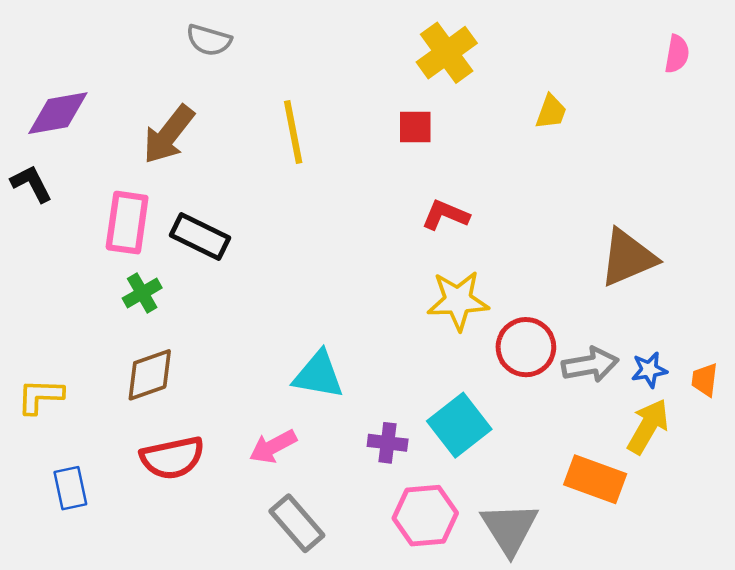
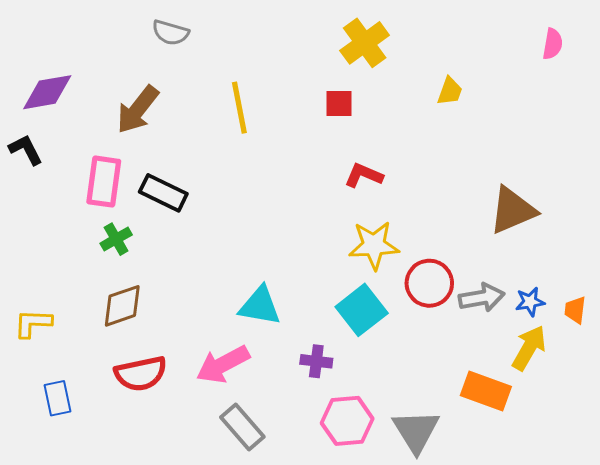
cyan square: (459, 425) -> (362, 310), moved
pink arrow: (273, 447) -> (223, 364), size x1.4

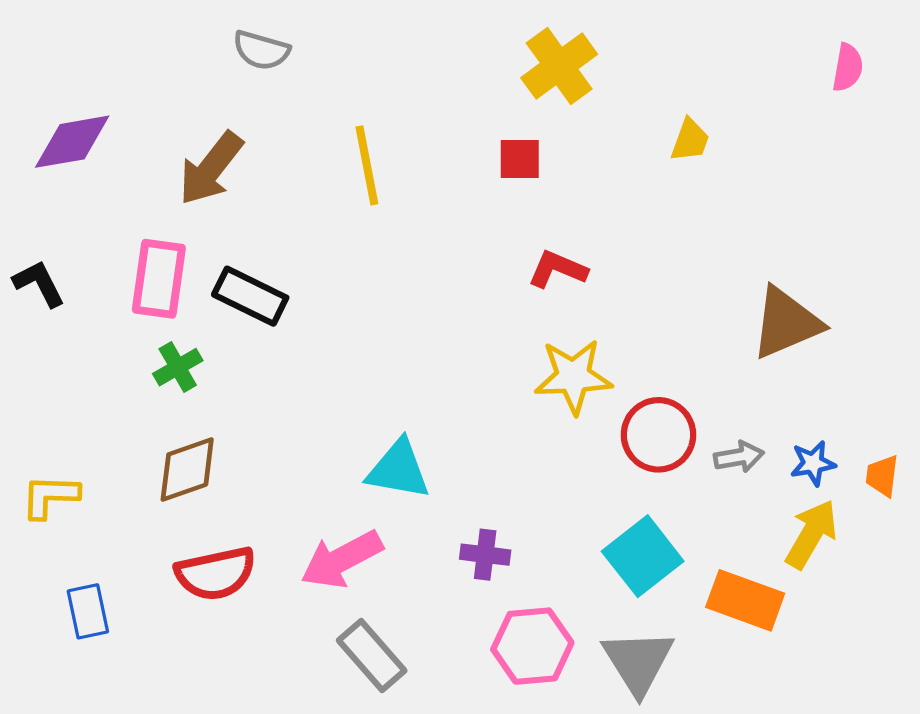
black L-shape: (26, 150) -> (39, 284), moved
gray arrow: (482, 298) -> (739, 457), size x0.7
cyan square: (362, 310) -> (643, 556), moved

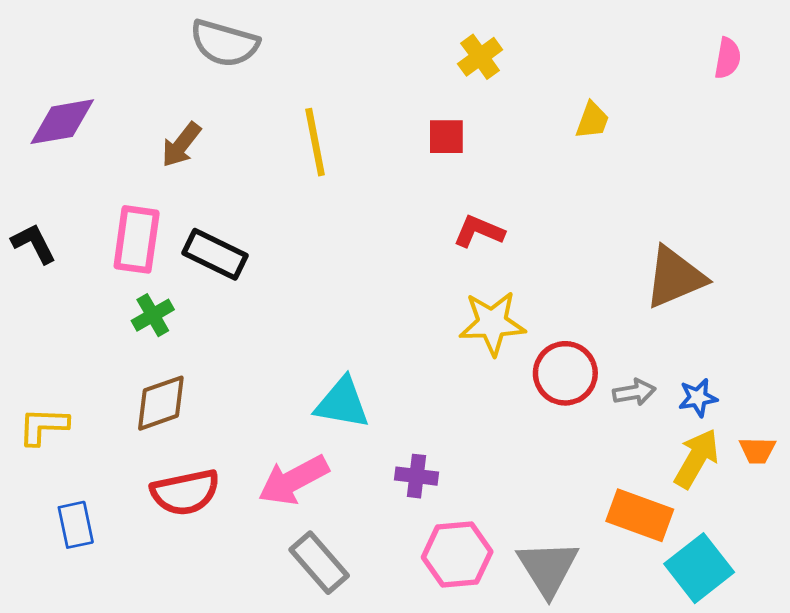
gray semicircle: (261, 50) -> (224, 43), size x1.4
yellow cross: (559, 66) -> (480, 57), size x0.7
brown arrow: (211, 168) -> (181, 145), size x0.7
orange trapezoid: (882, 476) -> (757, 450), moved, turned -96
cyan square: (643, 556) -> (699, 568), moved

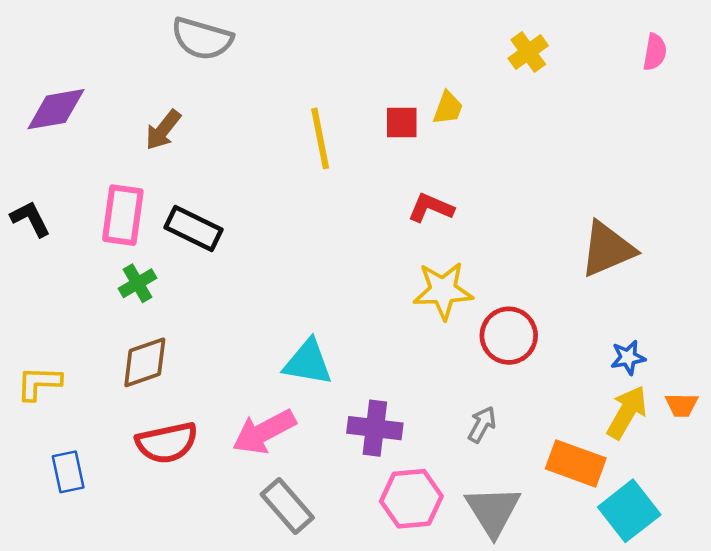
yellow cross: (480, 57) -> (528, 52), moved
yellow trapezoid: (592, 120) -> (448, 108), moved
yellow line: (315, 142) -> (320, 138), moved
gray arrow: (634, 392) -> (482, 424), moved, turned -51
purple cross: (417, 476) -> (375, 428), size x1.4

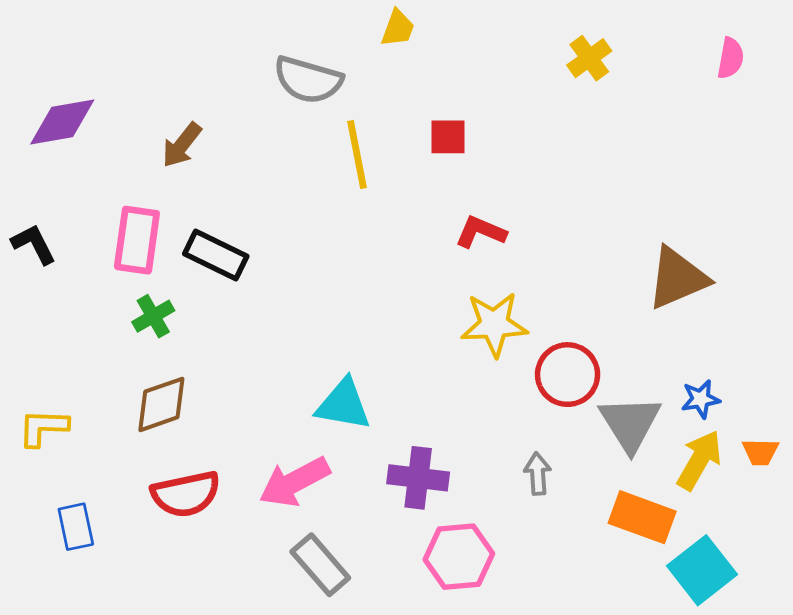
gray semicircle: (202, 39) -> (308, 80), moved
yellow trapezoid: (448, 108) -> (398, 28), moved
gray arrow: (482, 424) -> (538, 474), turned -33
gray triangle: (493, 511) -> (630, 423), moved

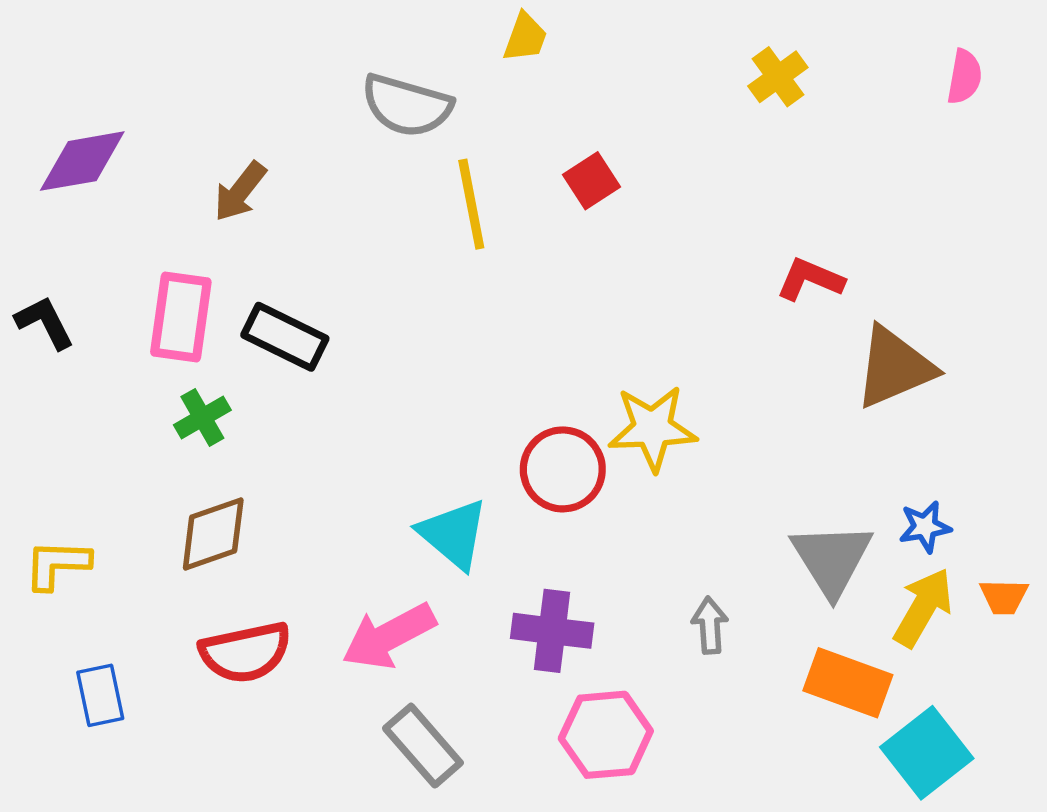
red square: (448, 137) -> (591, 181), turned -33
red L-shape: (481, 232) -> (810, 279), moved
red circle: (568, 375) -> (563, 469), moved
cyan triangle: (343, 404) -> (453, 534), turned 30

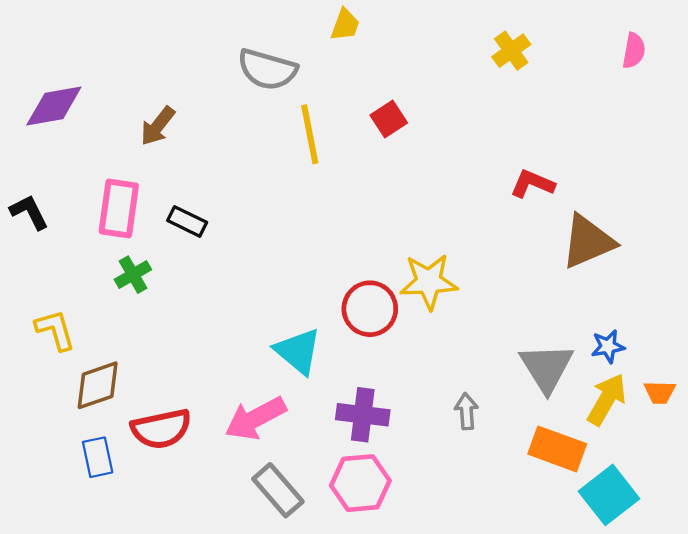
black rectangle: (285, 337) -> (187, 221), size x0.7
brown diamond: (213, 534) -> (98, 385), moved
yellow L-shape: (57, 564) -> (55, 330), moved, turned 72
blue rectangle: (100, 695) -> (98, 457), moved
pink hexagon: (606, 735) -> (360, 483), moved

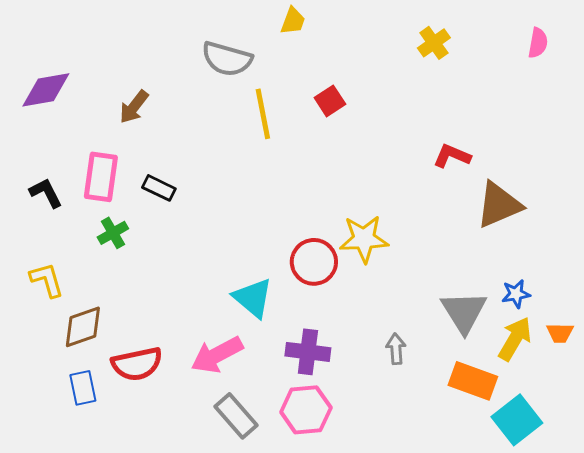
black L-shape: (29, 212) -> (46, 193), moved

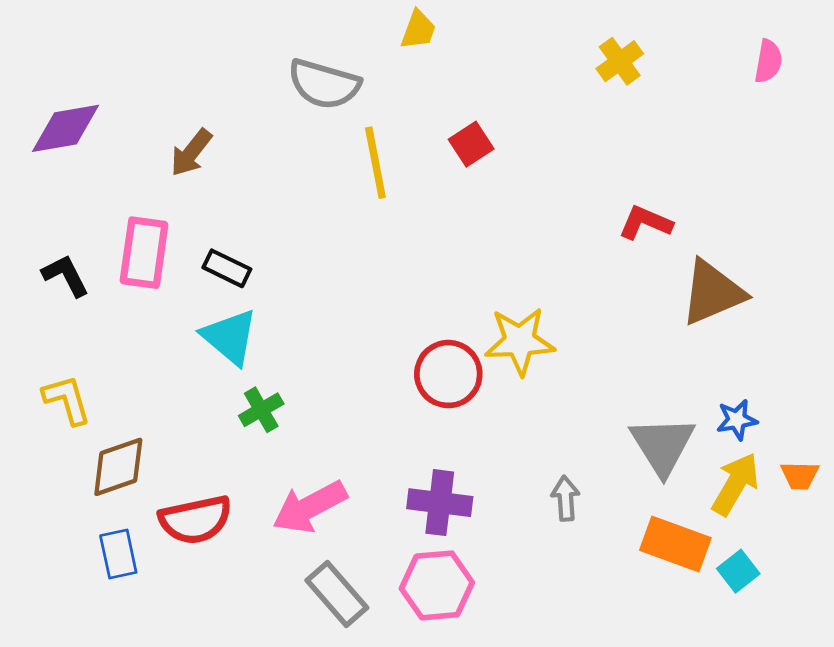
green cross: (113, 233) -> (261, 410), moved
cyan triangle: (253, 298) -> (230, 337), moved
cyan square: (517, 420) -> (738, 571), moved, size x0.6

